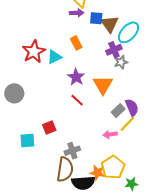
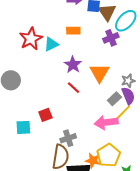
orange rectangle: (76, 43) -> (73, 31), turned -64
gray star: (121, 62) -> (128, 81), moved
pink arrow: (110, 134) -> (106, 122), size x1.6

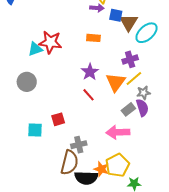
purple cross: (111, 38) -> (130, 59), moved
red star: (31, 39) -> (50, 42), turned 30
cyan triangle: (51, 44) -> (35, 49), moved
yellow line: (123, 112) -> (134, 79), moved

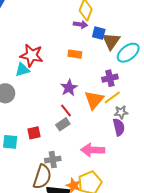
cyan triangle: (35, 49) -> (22, 70), moved
gray rectangle: (128, 109) -> (63, 124), moved

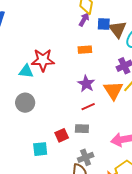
purple arrow: (80, 24) -> (84, 19), turned -56
cyan triangle: (22, 70) -> (26, 71), moved, turned 35
red line: (66, 111) -> (88, 107), turned -64
gray rectangle: (63, 124) -> (82, 129), moved, turned 48

